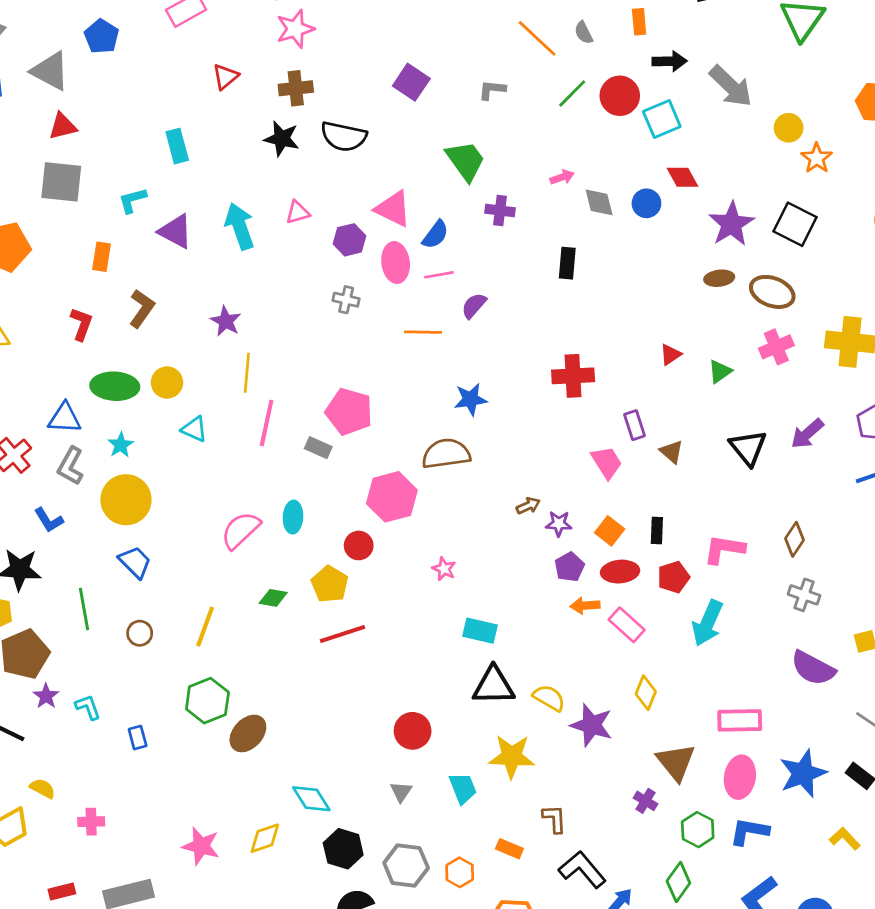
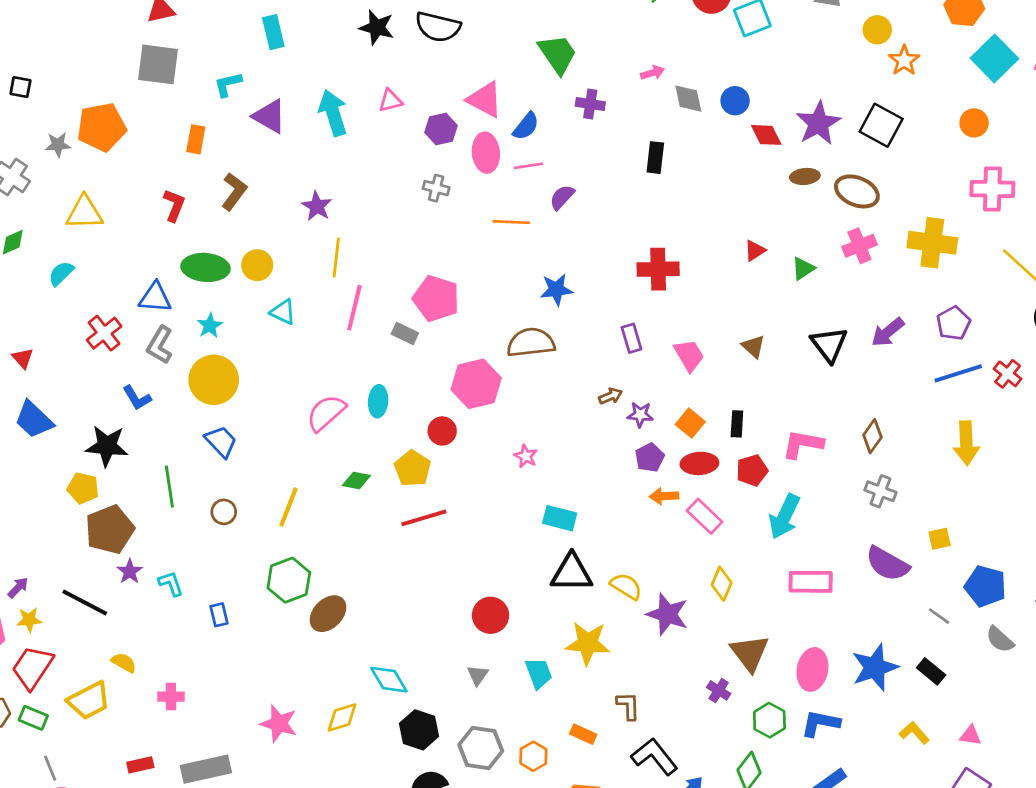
red diamond: (682, 177) -> (766, 135), moved
purple rectangle: (635, 425) -> (632, 338), moved
pink rectangle: (740, 720) -> (811, 582), moved

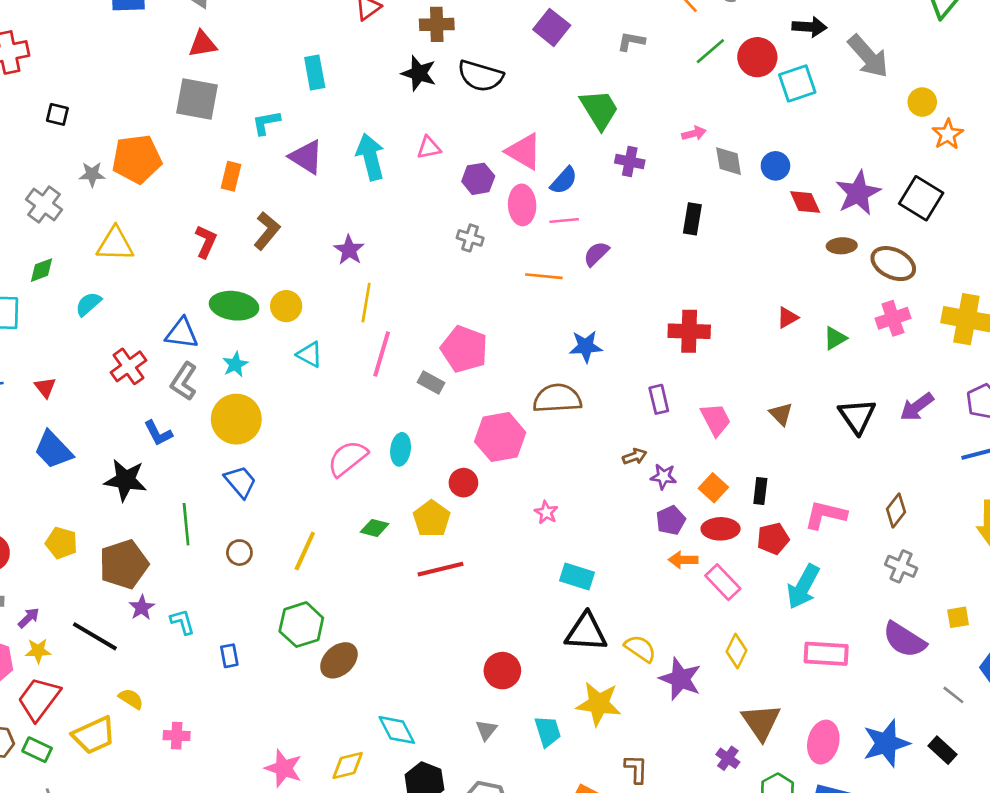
yellow pentagon: (83, 488) -> (61, 543), moved

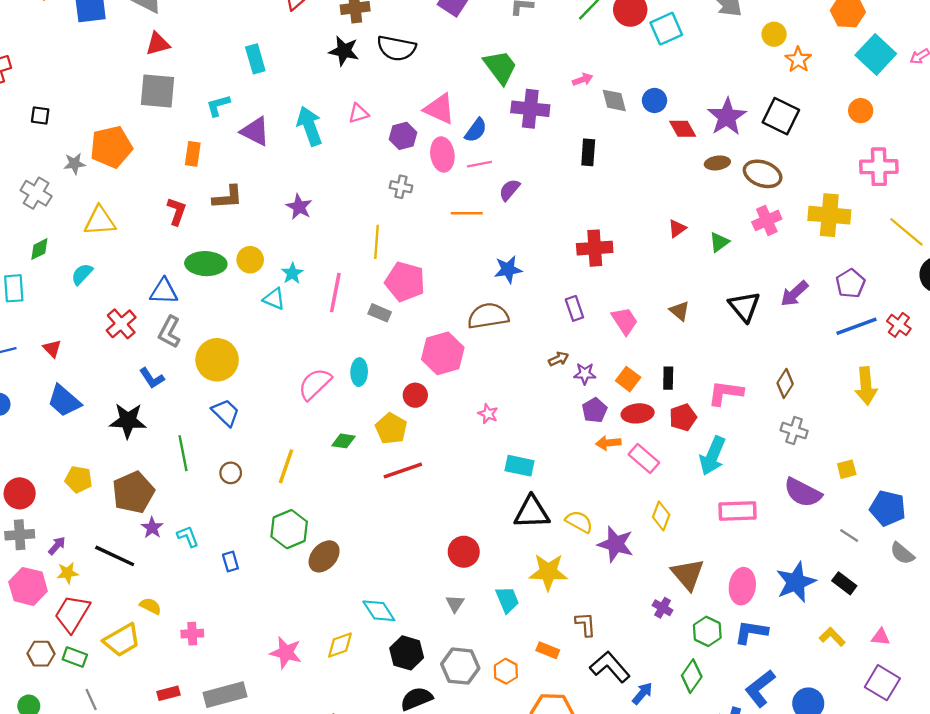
purple cross: (630, 162) -> (530, 109), size x1.5
brown L-shape: (267, 231) -> (228, 197), turned 52
yellow line: (366, 303) -> (376, 242), moved
cyan star: (235, 364) -> (292, 273), moved

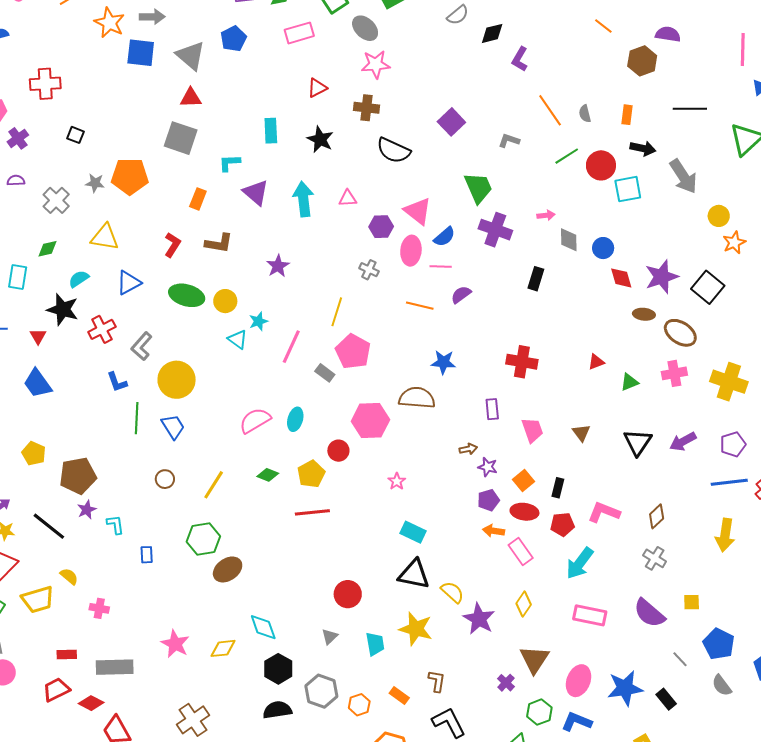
black star: (344, 51) -> (320, 139), moved
blue triangle: (164, 291) -> (129, 283), moved, turned -44
black star: (128, 421) -> (63, 309), moved
green line: (183, 453) -> (137, 418), moved

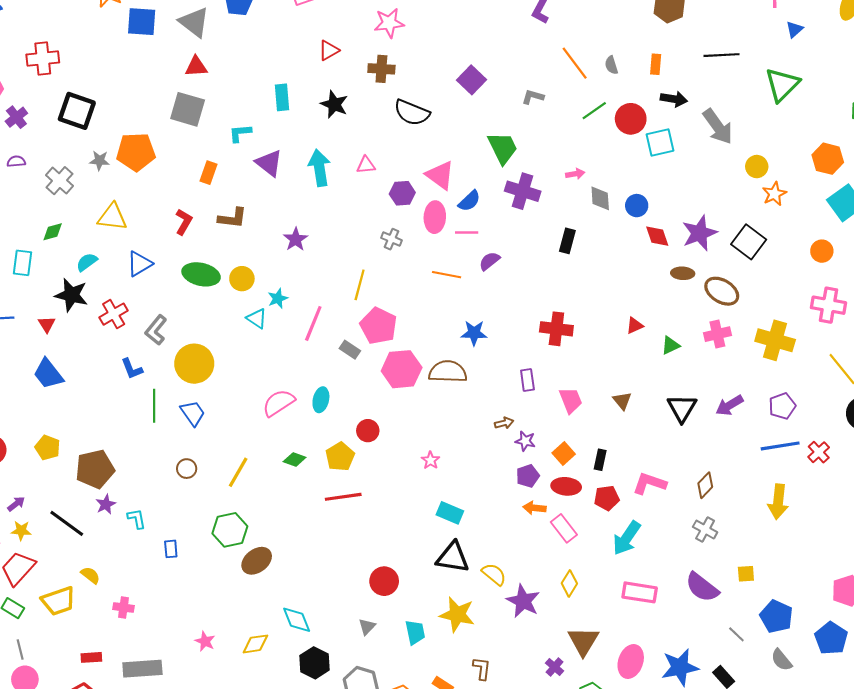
black square: (76, 135) -> (77, 111), size x2.0
pink hexagon: (370, 421) -> (402, 369), moved
pink star: (175, 644) -> (205, 641), size x0.7

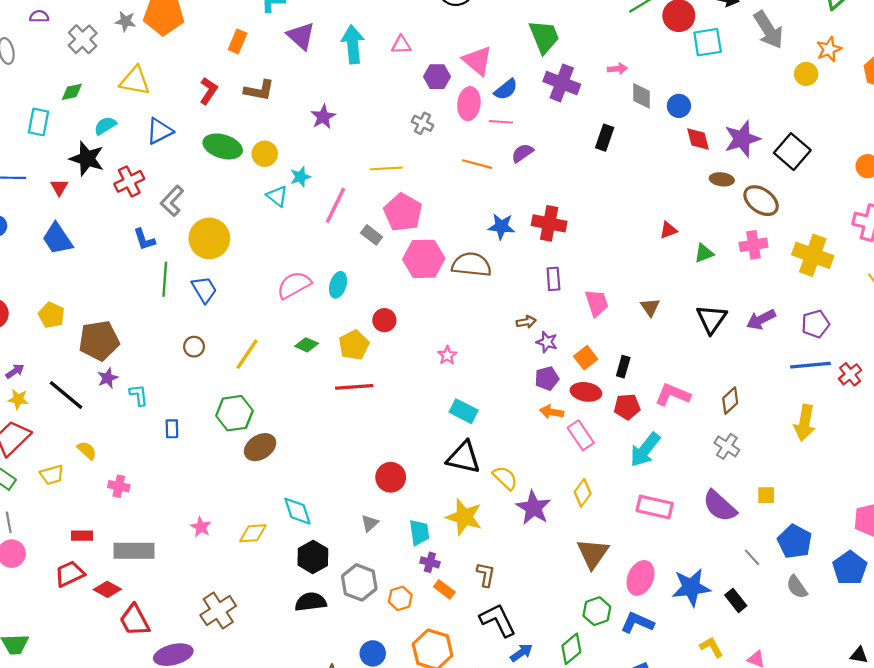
orange star: (774, 194) -> (829, 49), moved
yellow line: (360, 285) -> (386, 168), turned 68
red cross: (556, 329) -> (549, 223), moved
yellow trapezoid: (59, 601) -> (52, 475), size x0.7
purple cross: (555, 667) -> (430, 562), moved, turned -30

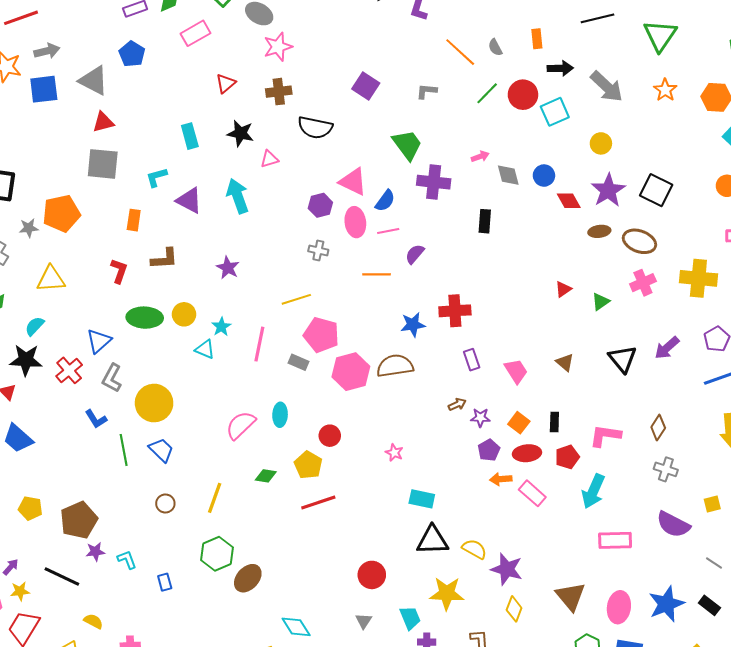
pink triangle: (401, 45) -> (269, 159), moved
yellow circle: (806, 74) -> (601, 143), moved
blue triangle: (160, 131) -> (99, 341), moved
purple star: (108, 378) -> (95, 552), turned 30
yellow diamond: (583, 493) -> (514, 609), moved

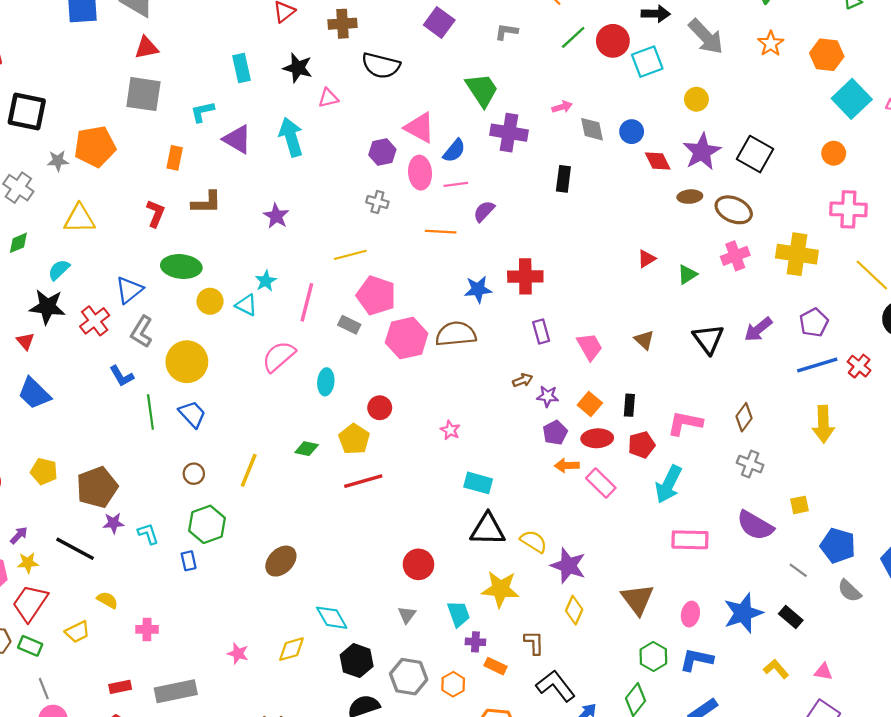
yellow circle: (184, 314) -> (210, 301), moved
pink semicircle: (241, 425) -> (279, 356), moved
green hexagon: (217, 554) -> (207, 524), moved
pink ellipse: (619, 607) -> (690, 614), size x0.7

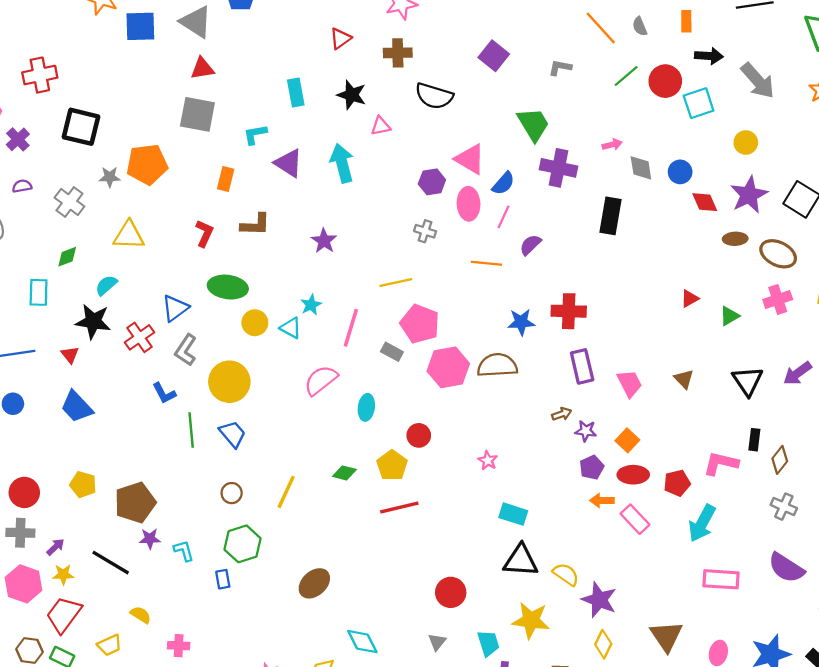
black rectangle: (563, 179) -> (611, 216), size x1.4
pink line: (456, 184) -> (504, 217), turned -60
purple rectangle: (541, 331) -> (582, 366), size x1.4
black rectangle: (629, 405) -> (754, 440), moved

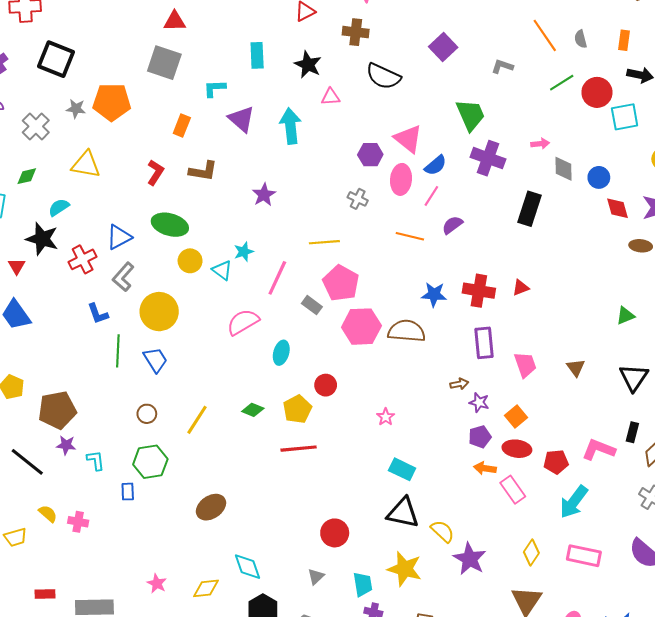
red triangle: (690, 299) -> (521, 288), moved
yellow diamond: (603, 644) -> (531, 553), moved
pink cross: (179, 646) -> (78, 522), moved

